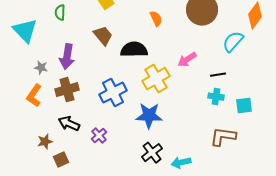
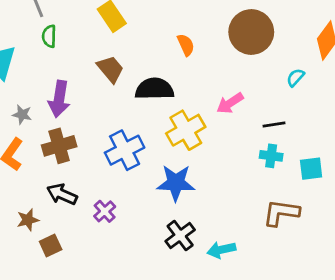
cyan semicircle: (233, 42) -> (295, 78), size x0.6

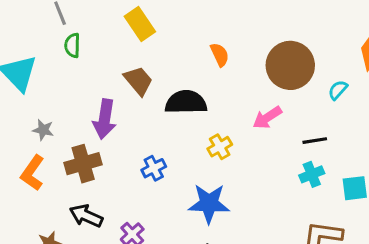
brown circle: (251, 32) -> (290, 65), moved
purple arrow: (59, 99) -> (105, 119), moved
yellow cross: (186, 130) -> (220, 147), size x0.6
blue cross: (125, 150) -> (154, 168), size x0.6
cyan cross: (271, 156) -> (312, 174), turned -30

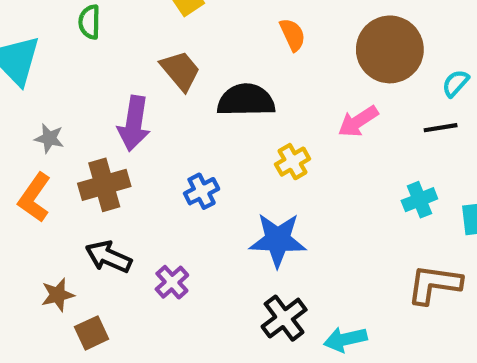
black line: (315, 141) -> (441, 128), moved

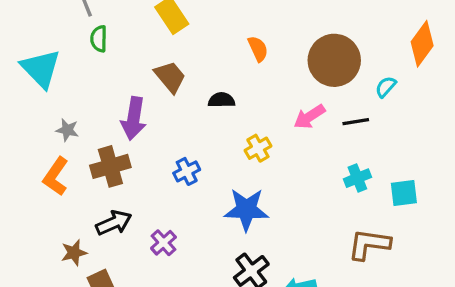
black semicircle: (246, 100) -> (221, 100), size x0.6
black line: (441, 128) -> (356, 122), moved
black arrow: (108, 257) -> (114, 223), turned 132

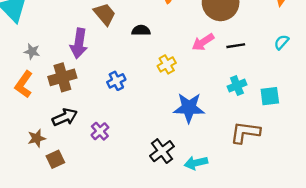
cyan semicircle: (386, 87) -> (281, 42), moved
blue star: (246, 210) -> (189, 108), moved

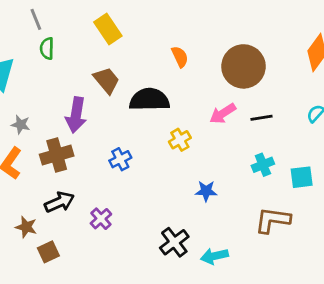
black semicircle: (141, 30) -> (149, 100), size x1.8
blue star: (189, 108) -> (206, 191), size x0.6
brown star: (37, 138) -> (26, 227), turned 30

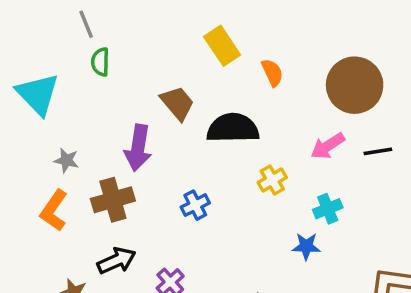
yellow rectangle: (108, 29) -> (222, 46), moved
cyan cross: (263, 165) -> (328, 209), moved

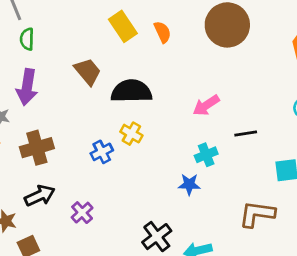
orange semicircle: (272, 73) -> (162, 32), moved
brown circle: (355, 85) -> (227, 25), moved
purple arrow: (138, 148) -> (27, 87), moved
black line: (378, 151) -> (246, 134), moved
yellow cross: (272, 180) -> (131, 134), moved, turned -30

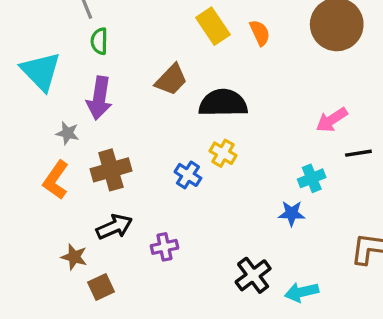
brown trapezoid: (88, 72) -> (171, 80), turned 84
pink arrow: (206, 105) -> (332, 120), moved
blue cross: (102, 152) -> (188, 175), turned -30
purple cross: (82, 213) -> (164, 247), turned 30

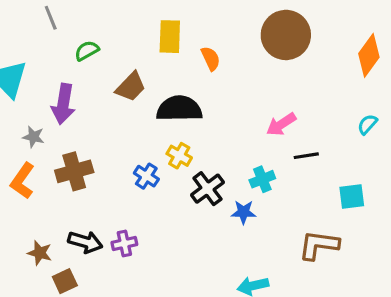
yellow rectangle: (213, 26) -> (170, 37), turned 36
orange semicircle: (260, 33) -> (211, 58), moved
green semicircle: (99, 41) -> (87, 51), moved, turned 60
black arrow: (114, 227) -> (85, 242), moved, turned 40
black cross: (253, 275) -> (207, 189), moved

